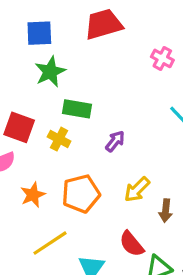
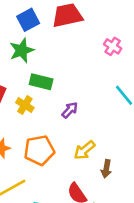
blue square: (39, 33) -> (28, 20), moved, turned -30

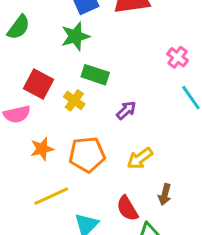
pink cross: (113, 46) -> (178, 57), moved
brown arrow: (106, 169) -> (165, 195), moved

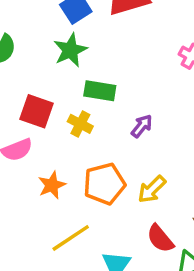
yellow arrow: (140, 158) -> (152, 189), moved

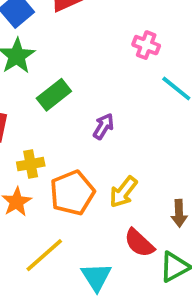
green rectangle: (100, 91) -> (54, 95), turned -40
yellow cross: (80, 124) -> (31, 164), moved, turned -30

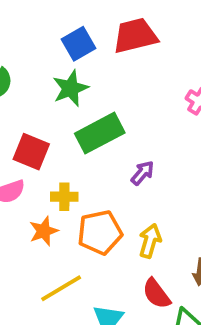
green rectangle: (54, 95) -> (100, 133), size x1.4
yellow arrow: (123, 192) -> (150, 241), turned 148

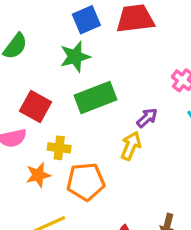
purple arrow: (143, 173) -> (147, 118), moved
yellow arrow: (150, 241) -> (131, 146), moved

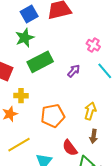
yellow arrow: (131, 146) -> (90, 111), moved
orange pentagon: (86, 182) -> (53, 116), moved

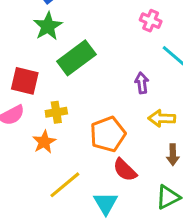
purple arrow: (74, 71) -> (142, 83), moved, turned -40
yellow arrow: (90, 111) -> (162, 118), turned -96
red semicircle: (70, 148) -> (125, 170), moved

